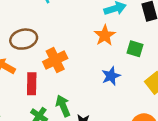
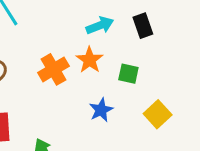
orange cross: (55, 60) -> (54, 69), moved

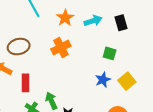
orange star: (90, 60) -> (65, 18), moved
blue star: (101, 110) -> (103, 80), moved

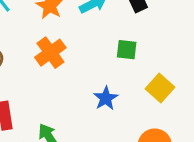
blue star: (103, 80) -> (106, 98), moved

